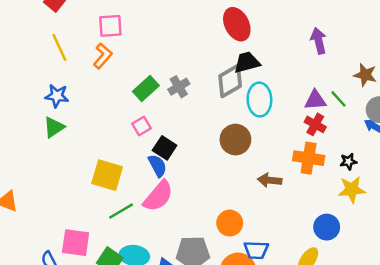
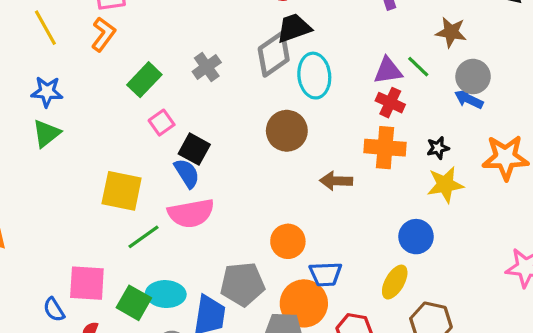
green rectangle: (146, 89) -> (144, 80), moved
pink semicircle: (158, 196) -> (191, 213), turned 44

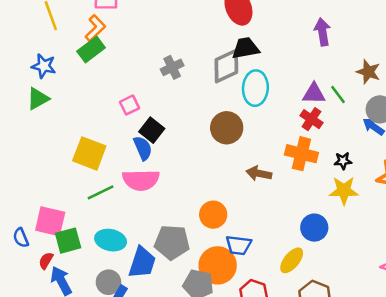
green rectangle: (144, 80) -> (91, 50), moved
green square: (134, 303) -> (68, 241), moved, turned 36

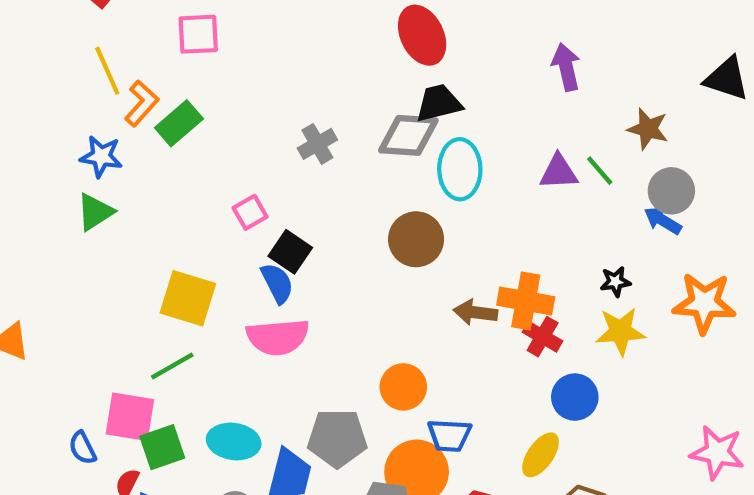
orange L-shape: (95, 28) -> (142, 103), moved
gray diamond: (226, 66) -> (408, 135), turned 33
red cross: (311, 119) -> (543, 337), moved
orange cross: (301, 154) -> (526, 301), moved
green line: (101, 192) -> (172, 366), moved

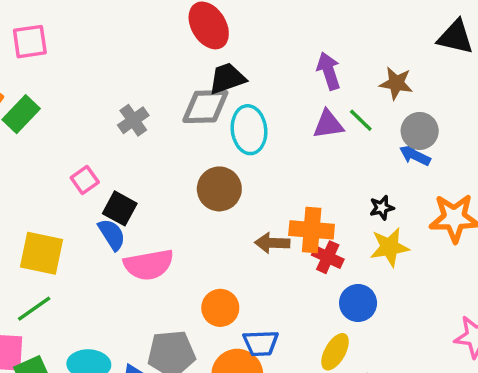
purple arrow: (566, 67) -> (329, 71), moved
pink semicircle: (278, 337) -> (149, 265), moved

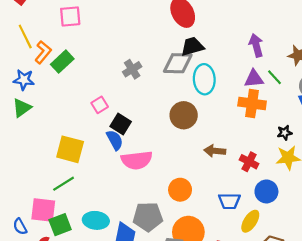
orange cross: (312, 230) -> (252, 103), moved
blue trapezoid: (261, 343) -> (229, 201), moved

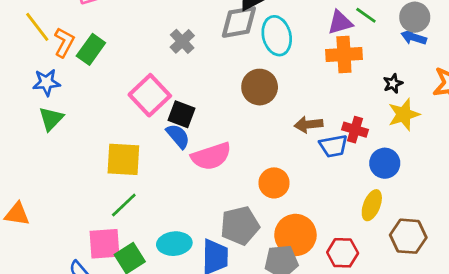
pink square: (100, 105) -> (150, 95), size x1.8
blue trapezoid: (229, 201) -> (333, 146), moved

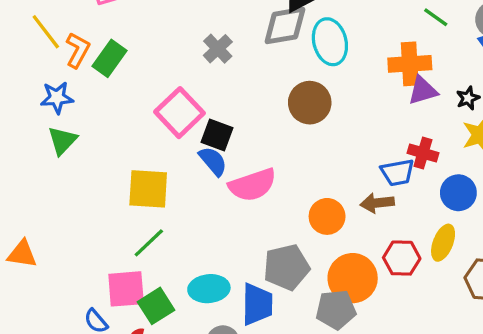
purple triangle: (340, 22) -> (423, 90), moved
brown arrow: (309, 125) -> (377, 203), moved
red hexagon: (343, 253) -> (402, 258), moved

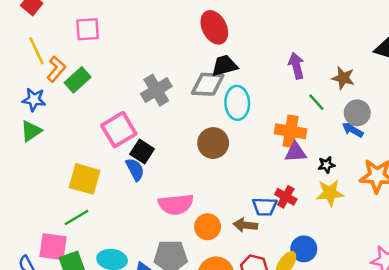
gray cross: (218, 49) -> (156, 90), size x1.4
pink semicircle: (252, 185) -> (176, 204), moved
blue circle: (458, 193) -> (304, 249), moved

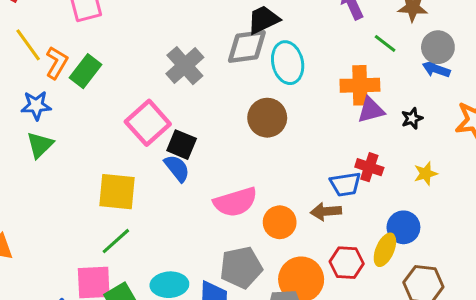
yellow star: (330, 193) -> (426, 174), moved, size x0.7

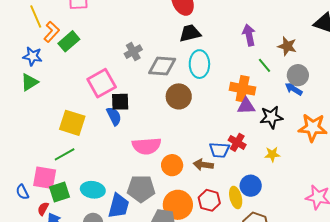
gray diamond: (247, 46) -> (162, 66), moved
gray cross: (185, 66) -> (133, 52), size x0.7
black star: (412, 118) -> (271, 117), size x1.6
black square: (182, 145) -> (120, 102), turned -36
yellow ellipse: (385, 250) -> (236, 197), turned -50

